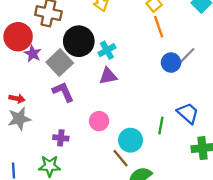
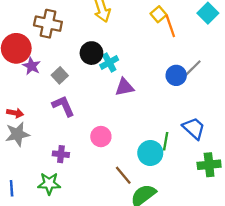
orange line: (159, 27) -> (170, 26), moved
black circle: (79, 41) -> (91, 53), moved, size x0.7
gray square: (60, 63) -> (60, 75), size x0.6
purple triangle: (108, 76) -> (124, 87), moved
cyan circle: (131, 140) -> (150, 153), moved

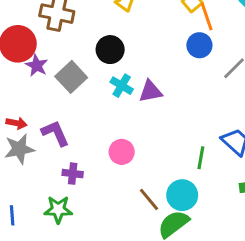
cyan cross: (109, 62) -> (122, 86), moved, turned -30
gray square: (60, 75) -> (71, 77), size x1.5
blue circle: (176, 75) -> (199, 45), moved
purple L-shape: (63, 106) -> (55, 133), moved
cyan circle: (150, 153) -> (182, 195), moved

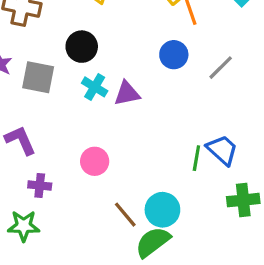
blue circle: (199, 45) -> (174, 55), moved
gray square: (71, 77) -> (38, 77), turned -36
green line: (201, 158) -> (196, 158), moved

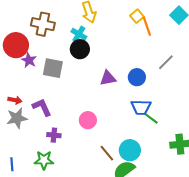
blue circle: (174, 55) -> (137, 77), moved
cyan cross: (95, 87) -> (79, 34), moved
blue trapezoid: (222, 150) -> (141, 107), moved, turned 140
green line: (196, 158) -> (151, 118), turned -63

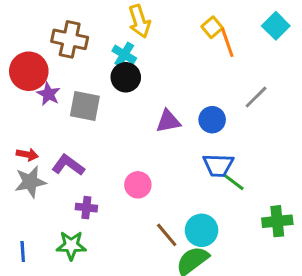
purple L-shape: (42, 107) -> (68, 165), turned -30

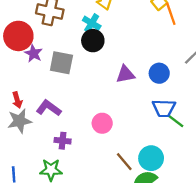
red arrow: (27, 155) -> (17, 100), turned 63

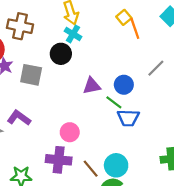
cyan cross: (92, 23) -> (73, 34), moved
green line: (175, 121) -> (114, 102), moved
purple cross: (63, 141) -> (59, 160), moved, size x1.6

